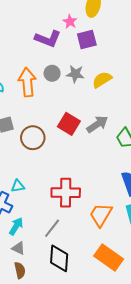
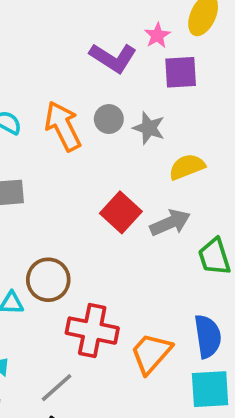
yellow semicircle: (102, 80) -> (187, 167), moved
orange arrow: (27, 82) -> (63, 126), turned -32
brown circle: (33, 138) -> (48, 280), moved
orange trapezoid: (101, 215) -> (151, 353), moved

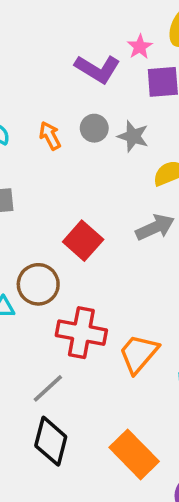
orange arrow: (63, 126) -> (50, 136), size x0.6
red square: (121, 212) -> (83, 241), moved

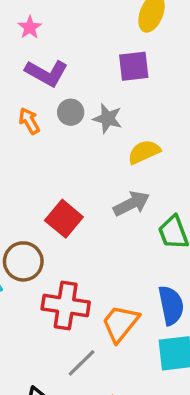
pink star: (140, 47) -> (30, 27), moved
purple L-shape: (97, 69) -> (47, 73), moved
gray line: (48, 388) -> (82, 363), moved

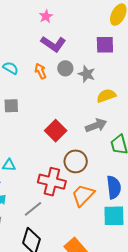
brown circle: (23, 261) -> (76, 161), moved
gray line: (82, 363) -> (33, 209), moved

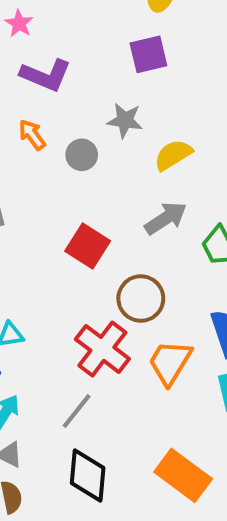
gray circle: (65, 68) -> (82, 155), moved
red cross: (52, 182) -> (102, 349), turned 36

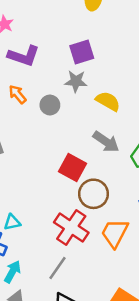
purple square: (148, 54) -> (82, 52), moved
yellow semicircle: (173, 155) -> (108, 101), turned 65
gray arrow: (166, 218) -> (106, 142), turned 72
red square: (88, 246) -> (72, 168), moved

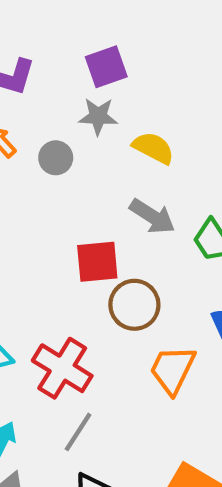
red square: (72, 168) -> (97, 262), turned -32
red cross: (71, 227) -> (62, 368), moved

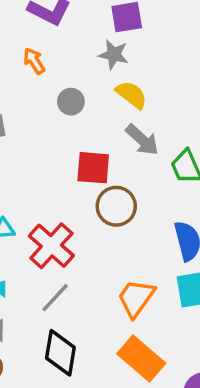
yellow semicircle: (153, 148) -> (131, 95), moved
gray circle: (56, 158) -> (71, 102), moved
orange trapezoid: (172, 370) -> (136, 298), moved

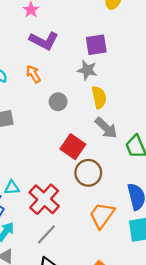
yellow semicircle: (131, 95) -> (99, 97), turned 40
red square: (93, 168) -> (73, 147), turned 30
orange trapezoid: (136, 298) -> (102, 215), moved

